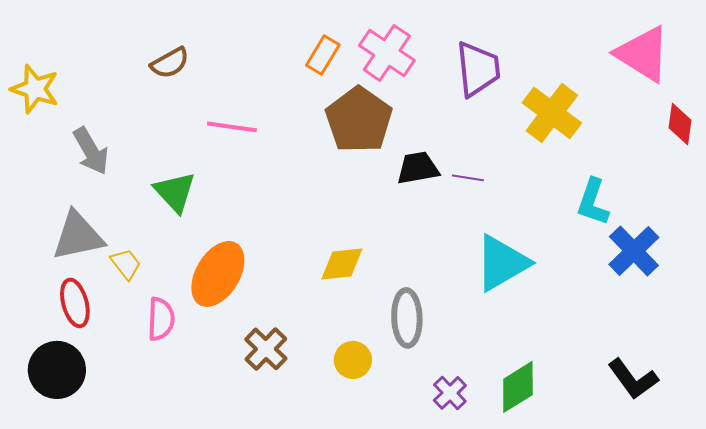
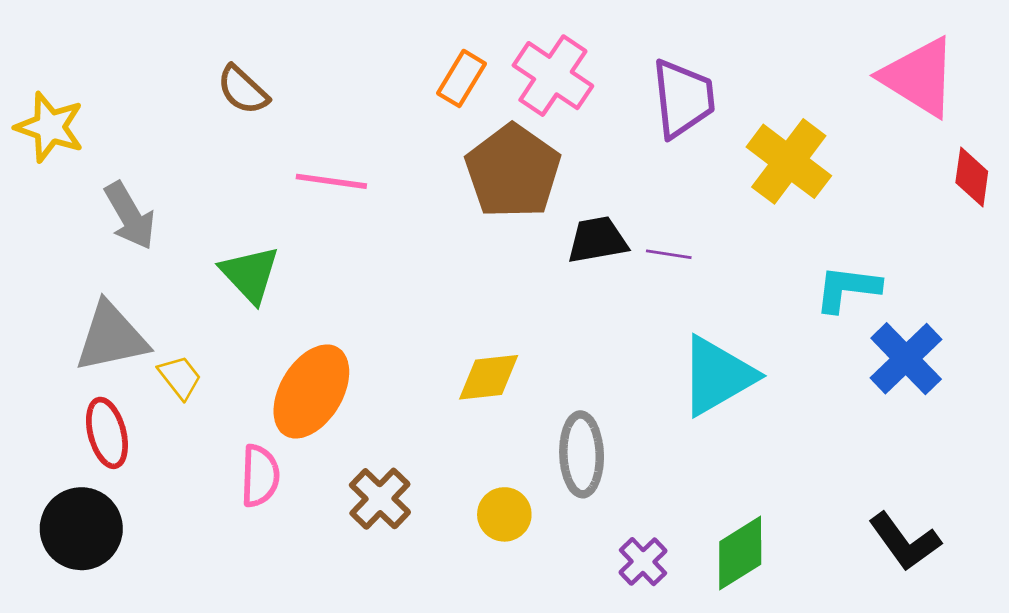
brown semicircle: (170, 63) -> (243, 90), turned 72
cyan L-shape: (593, 202) -> (847, 289), turned 78
pink semicircle: (161, 319) -> (260, 476), moved

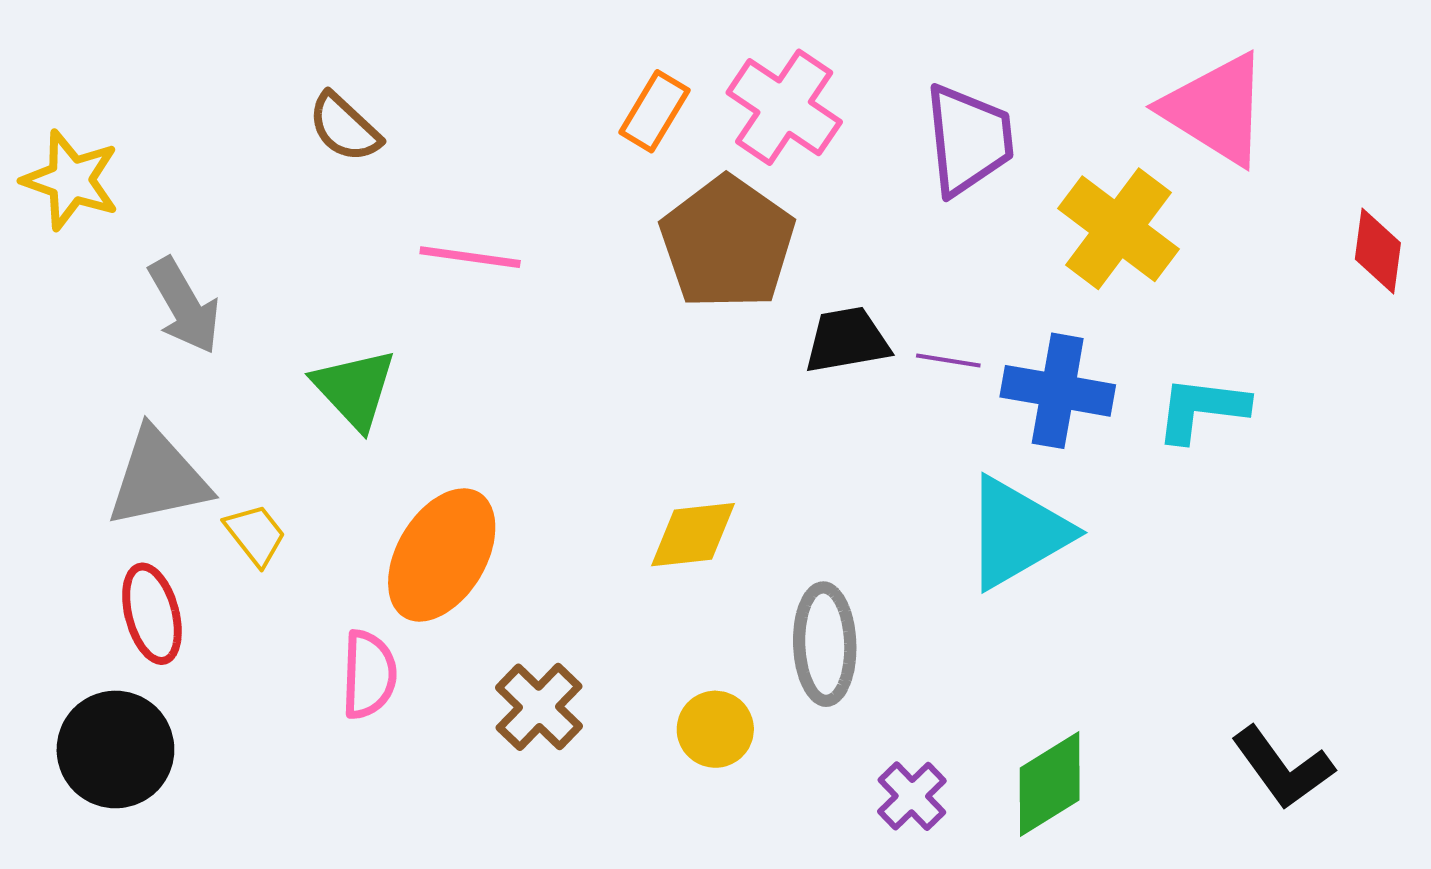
pink triangle: (919, 77) -> (1216, 109), moved
blue cross: (906, 359) -> (1058, 391), moved, turned -36

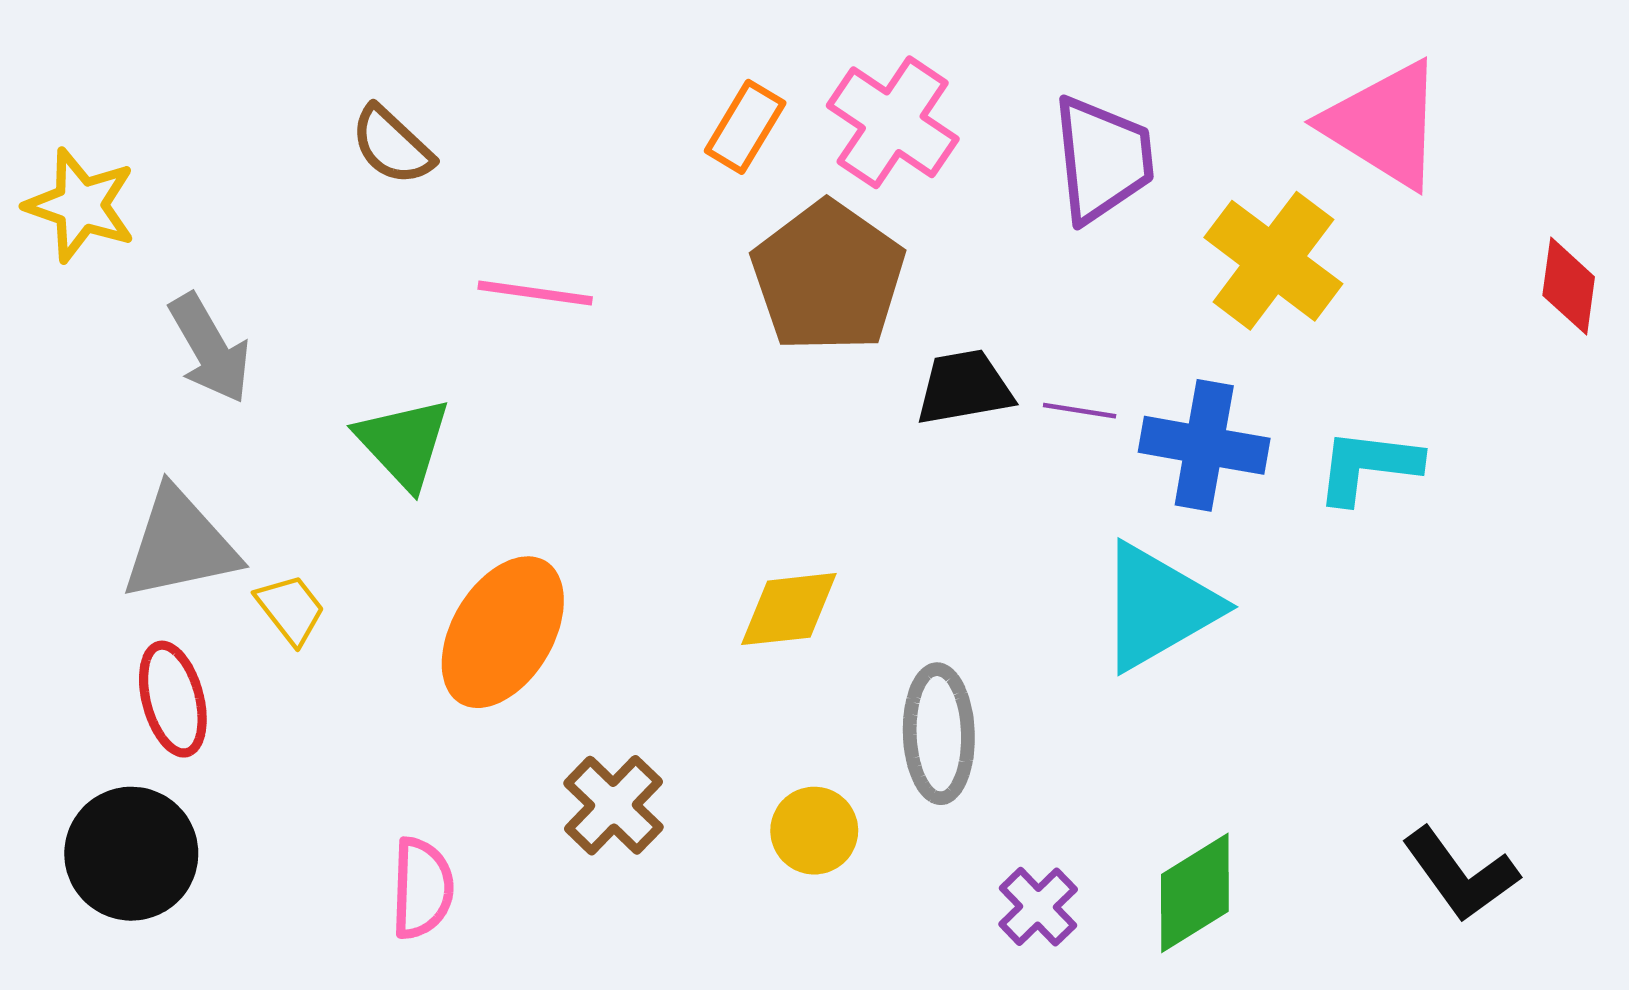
pink semicircle: (369, 675) -> (422, 888), moved

